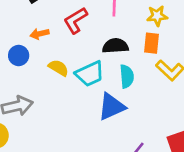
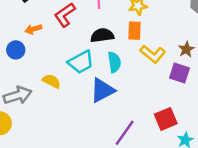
yellow semicircle: (59, 68) -> (52, 81), moved

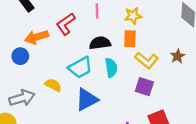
orange arrow: (33, 29) -> (36, 37), size x1.5
purple square: (179, 73) -> (144, 87), moved
blue triangle: (102, 90) -> (87, 100), moved

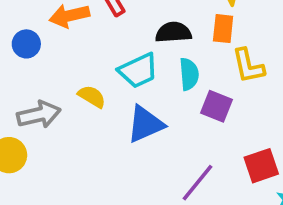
blue circle: (20, 56) -> (26, 44), moved
yellow L-shape: (147, 60) -> (248, 66), turned 35
purple square: (144, 87) -> (217, 106), moved

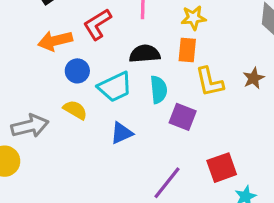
blue circle: (26, 44) -> (77, 71), moved
blue triangle: (145, 124) -> (122, 133), size x0.7

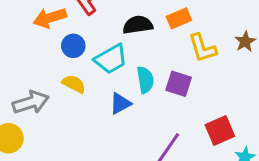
orange rectangle: (187, 50) -> (179, 18), turned 65
cyan semicircle: (159, 90) -> (145, 80), moved

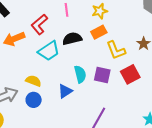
blue circle: (73, 46) -> (34, 100), moved
cyan trapezoid: (111, 59) -> (49, 51), moved
red square: (220, 130) -> (130, 74), moved

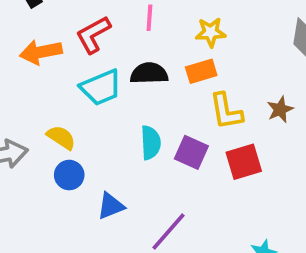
blue triangle: (65, 91) -> (111, 206), moved
blue circle: (34, 100) -> (69, 175), moved

